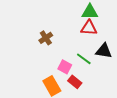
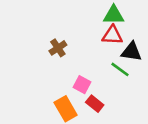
black triangle: (104, 51) -> (131, 52), moved
green line: (84, 59) -> (120, 69), moved

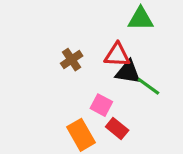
red triangle: (112, 35) -> (117, 55), moved
black triangle: (131, 52) -> (128, 72), moved

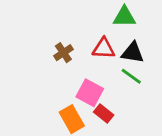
black triangle: (128, 72) -> (133, 53), moved
pink square: (101, 105) -> (90, 93), size x1.4

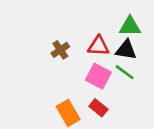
green triangle: (124, 17) -> (130, 26), moved
pink square: (90, 93) -> (98, 76), moved

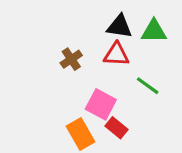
black triangle: (126, 50) -> (120, 26), moved
pink square: (98, 76) -> (101, 104), moved

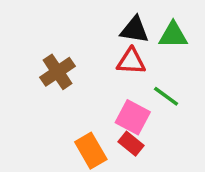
brown cross: (71, 59) -> (58, 72), moved, size x1.4
pink square: (101, 104) -> (133, 117), moved

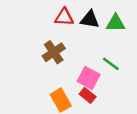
red triangle: (131, 61) -> (64, 17), moved
brown cross: (58, 72) -> (54, 52), moved

